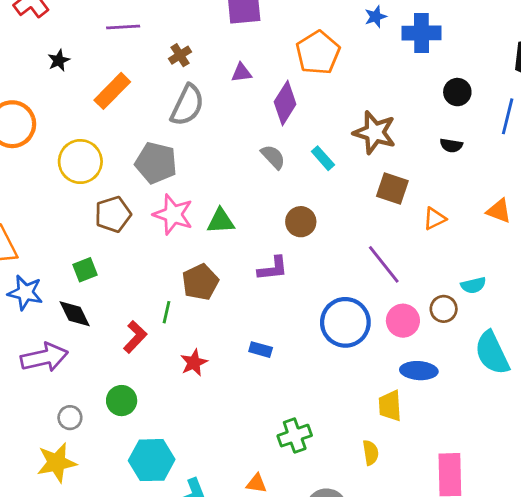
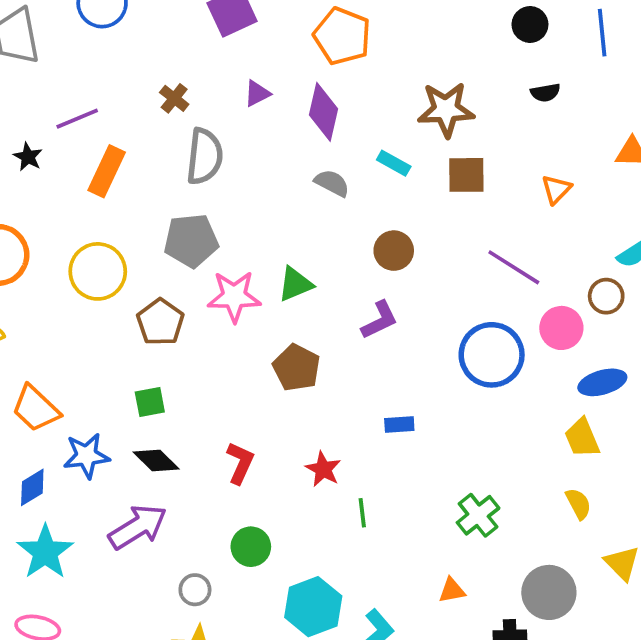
purple line: (123, 27) -> (77, 119), moved
brown square: (392, 188) -> (466, 175), moved
green square: (85, 270) -> (150, 402), turned 30
green line: (167, 312) -> (362, 513), moved

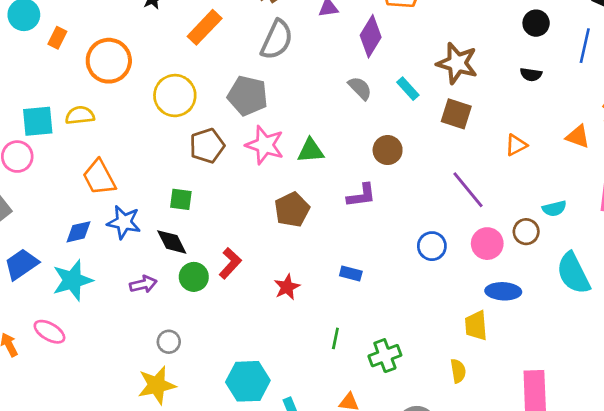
blue circle: (492, 355) -> (432, 246), size x0.6
green line: (362, 513) -> (335, 338), moved
purple arrow: (138, 527) -> (143, 284), size x0.6
green circle: (251, 547) -> (194, 277), moved

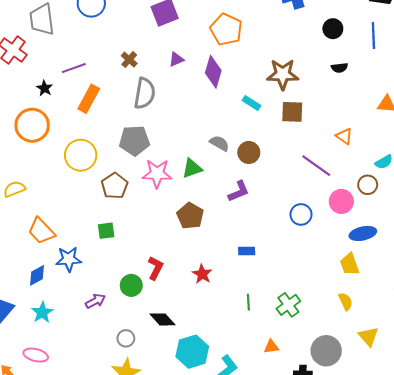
orange circle: (109, 61) -> (32, 125), moved
gray semicircle: (360, 88) -> (219, 143), moved
orange triangle: (516, 145) -> (344, 136), moved, turned -42
black diamond: (172, 242) -> (162, 319), moved
cyan star: (72, 280) -> (42, 312), size x0.7

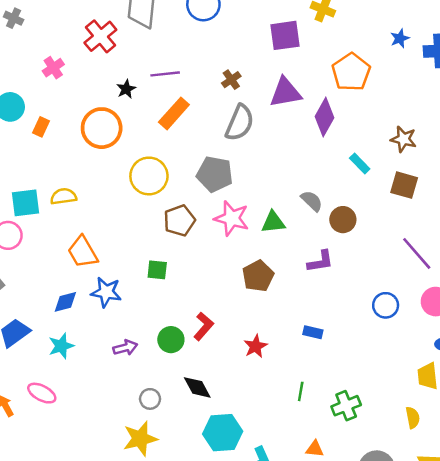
purple triangle: (176, 59) -> (285, 92), size x1.8
brown star: (283, 74) -> (404, 139), size x0.7

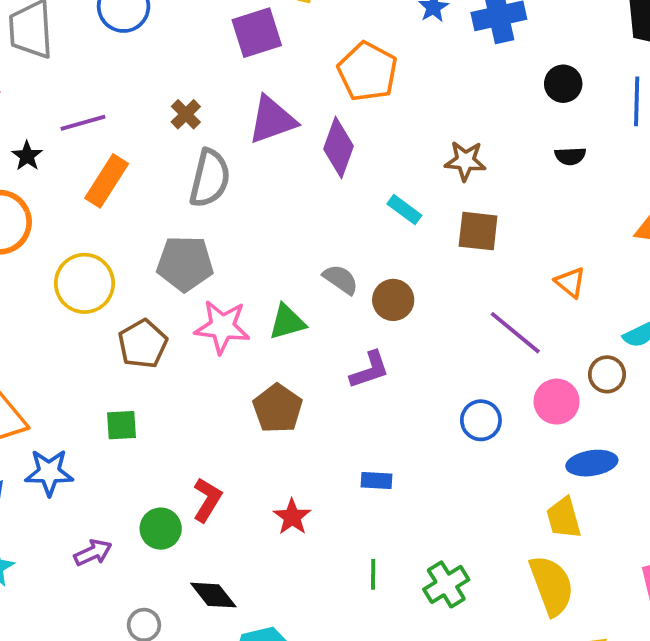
yellow semicircle: (413, 418) -> (552, 585), size x1.8

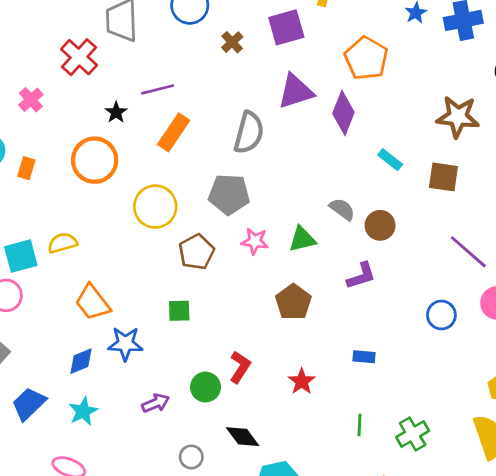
brown cross: (186, 114) -> (232, 42), moved
brown star: (465, 161) -> (458, 117), moved, size x1.4
pink star: (222, 327) -> (255, 241), size x0.7

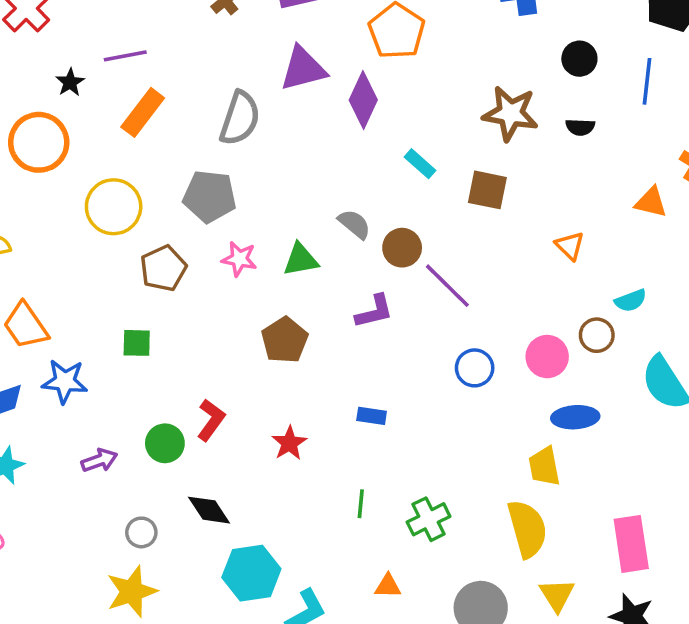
purple line: (468, 252) -> (447, 286), moved

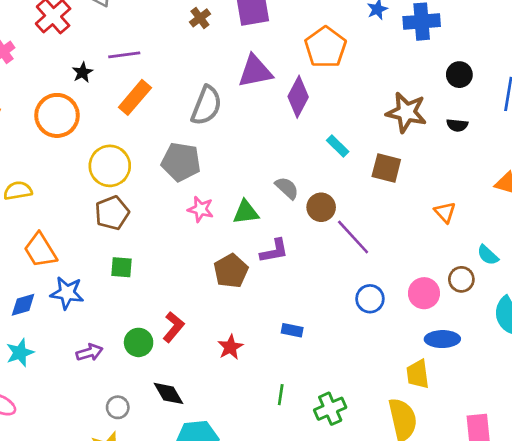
brown pentagon: (163, 268) -> (112, 213), moved
cyan semicircle: (631, 301) -> (488, 255), turned 60
purple L-shape: (374, 311) -> (274, 251), moved

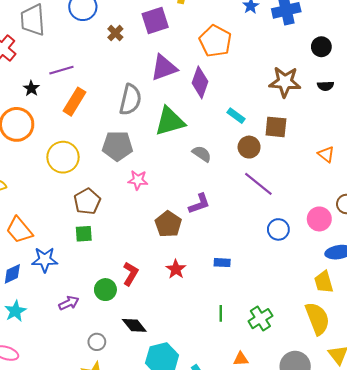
brown circle: (321, 207) -> (249, 147), moved
green triangle: (246, 212) -> (170, 121), moved, size x1.5
brown pentagon: (112, 213) -> (87, 201), moved
red star: (230, 347) -> (176, 269), moved

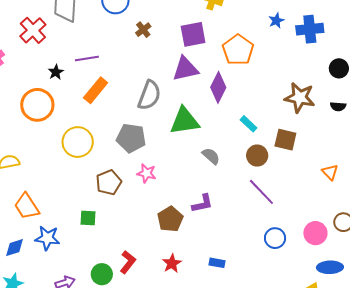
purple square: (155, 20) -> (193, 34), moved
brown pentagon: (87, 201) -> (109, 182), moved

